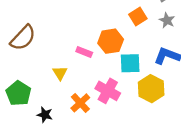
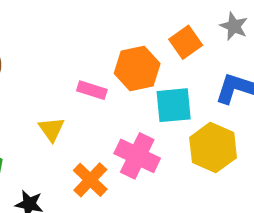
orange square: (138, 17) -> (186, 42), moved

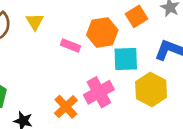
yellow triangle: (51, 129) -> (35, 22), moved
pink cross: (137, 156) -> (99, 92), turned 32

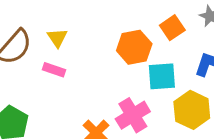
pink rectangle: (70, 45) -> (54, 70), moved

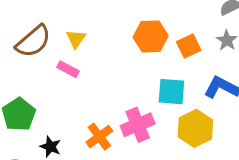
orange hexagon: (134, 47) -> (151, 37), moved

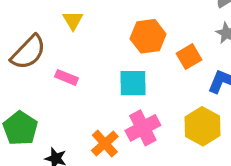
yellow triangle: (76, 39) -> (73, 20), moved
orange square: (189, 46) -> (189, 57), moved
cyan square: (171, 92) -> (133, 83), moved

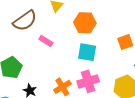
orange hexagon: (148, 36) -> (85, 23), moved

